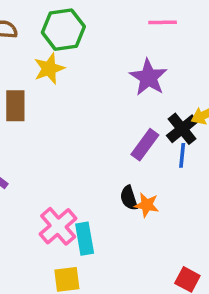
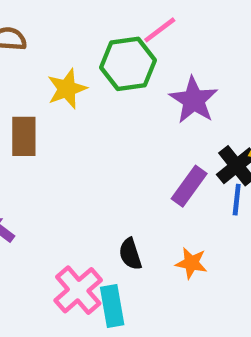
pink line: (163, 22) -> (160, 30), moved, turned -36
green hexagon: (63, 30) -> (128, 64), moved
black semicircle: (129, 198) -> (130, 254), moved

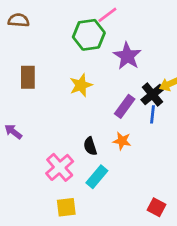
yellow star: (67, 89) -> (81, 85), moved
orange star: (191, 263) -> (122, 141), moved
cyan rectangle: (112, 306) -> (97, 177), moved, turned 50

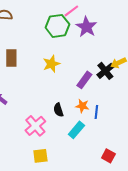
purple star: (127, 56) -> (86, 27), moved
blue line: (152, 114) -> (96, 112), moved
cyan rectangle: (97, 177) -> (76, 130), moved

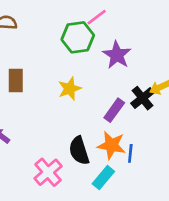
purple star: (86, 27) -> (117, 55), moved
orange star: (82, 106) -> (111, 145), size x1.5
black semicircle: (58, 110) -> (79, 151), size x1.5

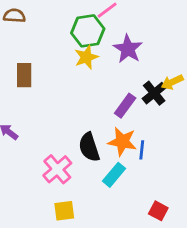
yellow star: (70, 89) -> (86, 57), moved

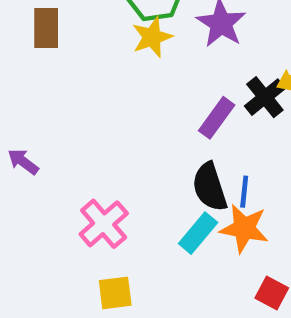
brown rectangle: (24, 75) -> (46, 28), moved
orange star: (122, 142) -> (244, 228), moved
black semicircle: (89, 147) -> (210, 187), moved

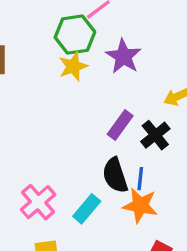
black cross: (265, 97) -> (155, 135), moved
cyan rectangle: (198, 233) -> (87, 209), moved

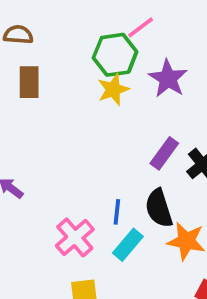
blue line: (140, 179) -> (117, 212), moved

